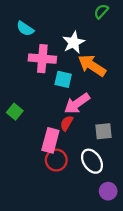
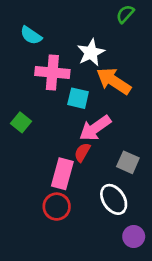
green square: (15, 112) -> (21, 122), moved
gray square: (104, 131) -> (128, 162), turned 30
red circle: (56, 160) -> (57, 207), moved

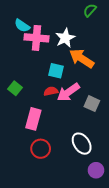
pink cross: (52, 72) -> (36, 38), moved
red semicircle: (82, 152) -> (51, 91), moved, turned 48
gray square: (128, 162) -> (92, 104), moved
pink rectangle: (62, 174) -> (33, 119), moved

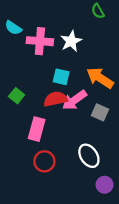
green semicircle: (90, 10) -> (98, 11), turned -72
cyan semicircle: (22, 26) -> (13, 28), moved
orange arrow: (82, 58) -> (100, 78), moved
red semicircle: (51, 91) -> (56, 99), size x1.5

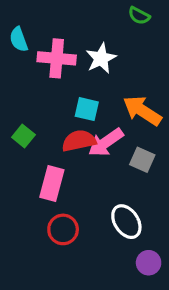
green semicircle: (98, 11) -> (139, 16), turned -32
cyan semicircle: (13, 28) -> (19, 39), turned 36

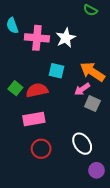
red semicircle: (79, 141) -> (37, 90), moved
pink arrow: (106, 142) -> (82, 89), moved, size x0.7
pink rectangle: (52, 184) -> (34, 119), turned 65

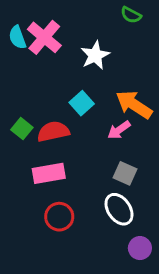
pink cross: (37, 38) -> (44, 37), moved, turned 35
cyan square: (56, 71) -> (82, 103), turned 35
gray square: (92, 104) -> (125, 173), moved

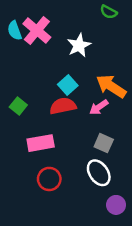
red semicircle: (53, 132) -> (63, 106), moved

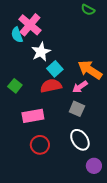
cyan semicircle: (15, 31) -> (17, 35), moved
white star: (79, 45) -> (41, 52), moved
gray square: (104, 143) -> (77, 109), moved

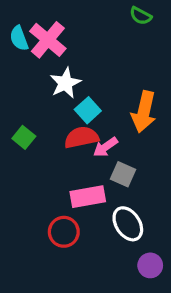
cyan semicircle: (17, 35) -> (19, 38), moved
orange arrow: (90, 70) -> (144, 112), turned -110
pink arrow: (80, 87) -> (105, 147), moved
pink rectangle: (33, 116) -> (88, 197), moved

